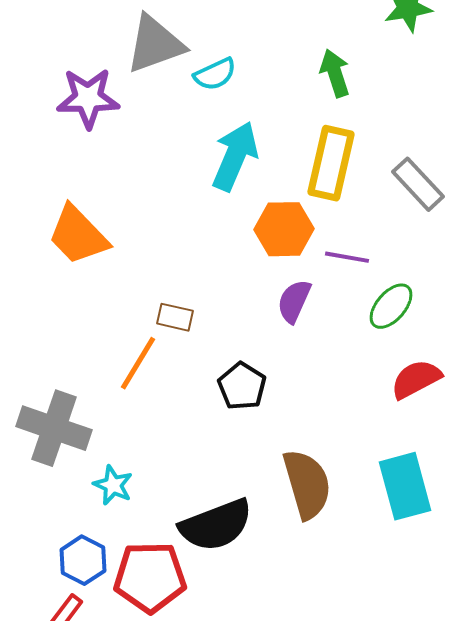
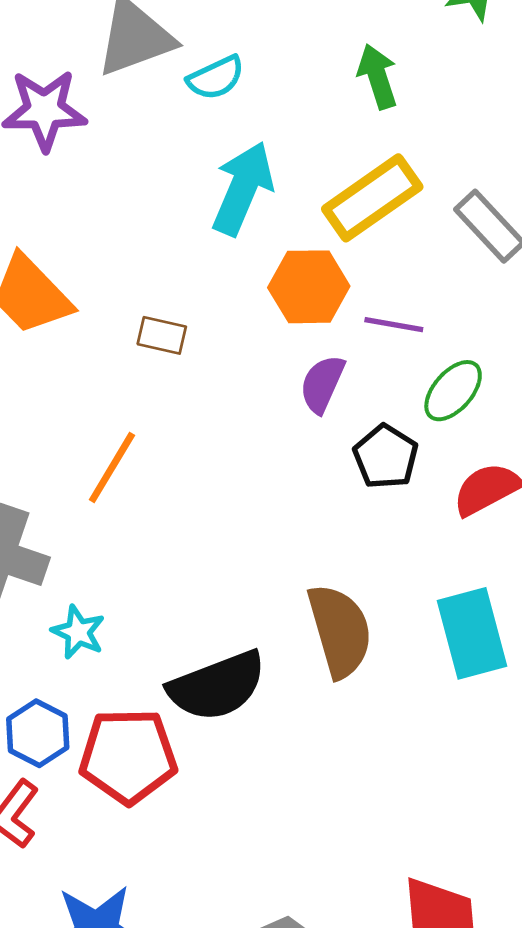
yellow rectangle: (331, 163) -> (372, 198), turned 42
brown rectangle: (175, 317) -> (162, 335), moved
black pentagon: (242, 386) -> (386, 457), moved

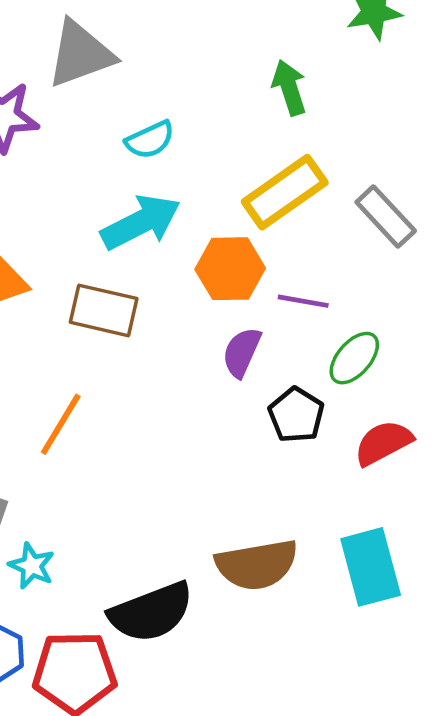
cyan semicircle: (216, 78) -> (150, 140), moved
cyan arrow: (243, 188) -> (141, 222), moved, turned 40
brown rectangle: (162, 335) -> (104, 310), size x1.6
brown semicircle: (340, 631) -> (257, 565), turned 96

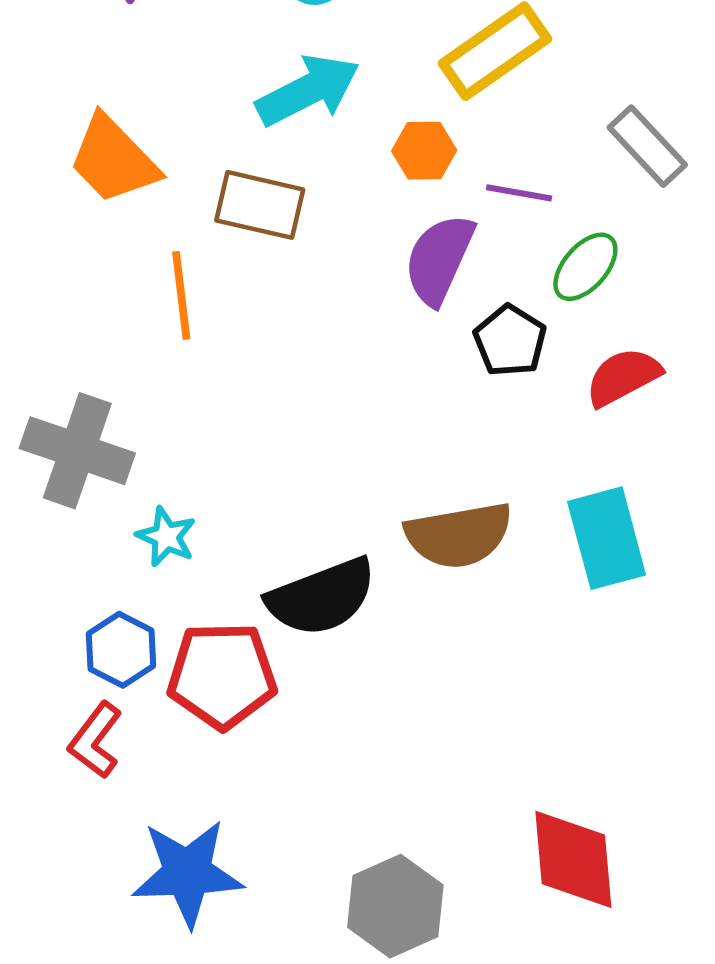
gray rectangle: (386, 216) -> (647, 146), moved
orange hexagon: (230, 269) -> (424, 151), size x0.7
purple semicircle: (242, 352) -> (439, 259), size x1.4
orange line: (61, 424) -> (181, 295), moved, turned -38

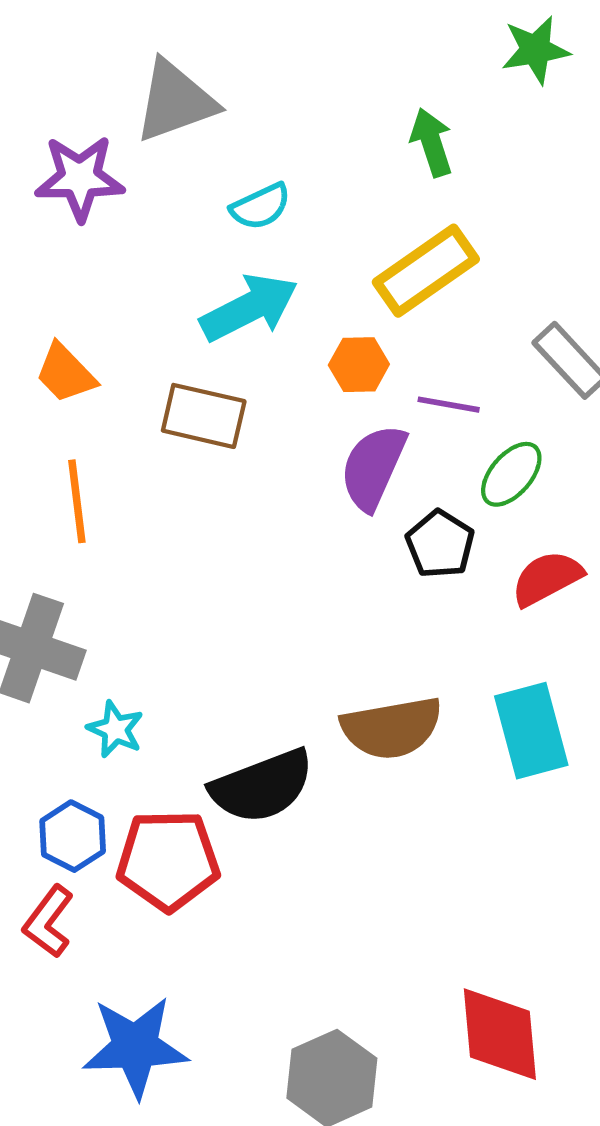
orange trapezoid: (113, 160) -> (65, 373), size x0.7
orange line: (181, 295) -> (77, 501), moved

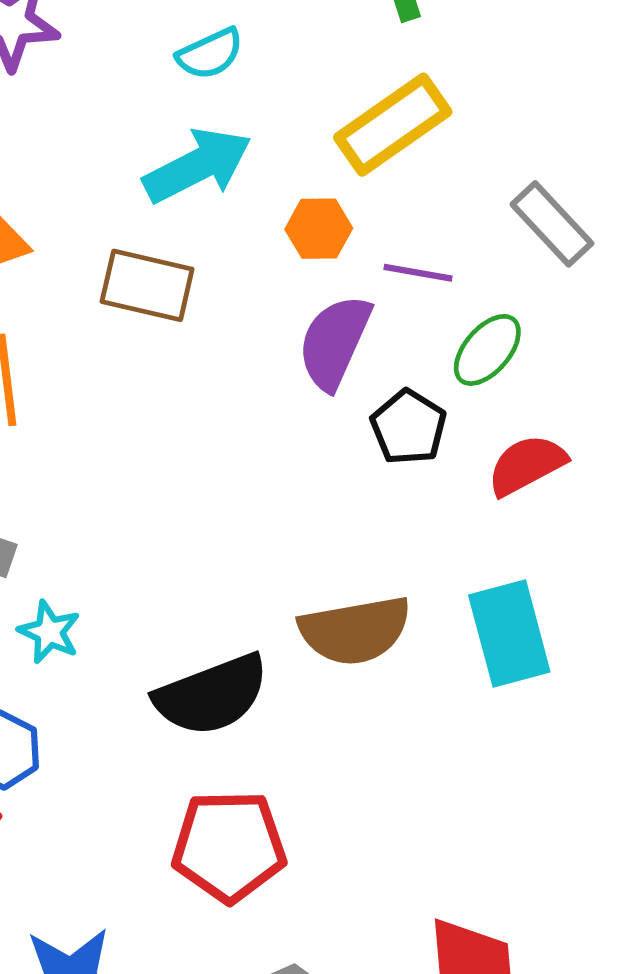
red pentagon: (168, 860) -> (229, 846), moved

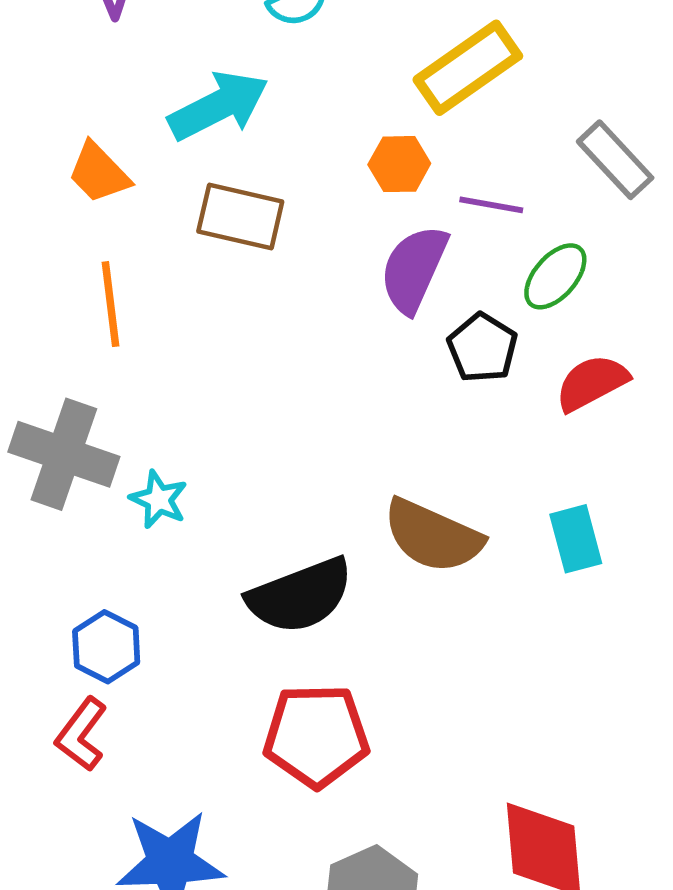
cyan arrow: (197, 166) -> (218, 106), moved
brown semicircle: (355, 630) -> (433, 536), turned 34
cyan star: (49, 632) -> (159, 499), moved
cyan rectangle: (509, 634) -> (576, 539), size x0.7

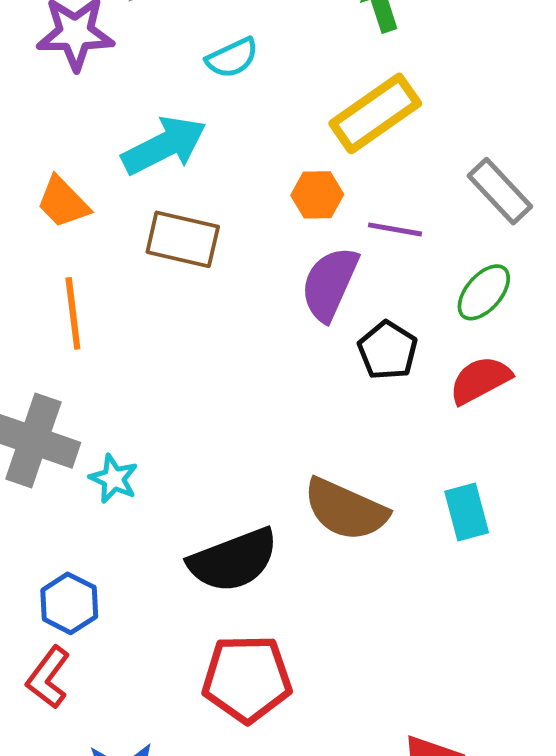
green ellipse: (555, 276) -> (484, 292), moved

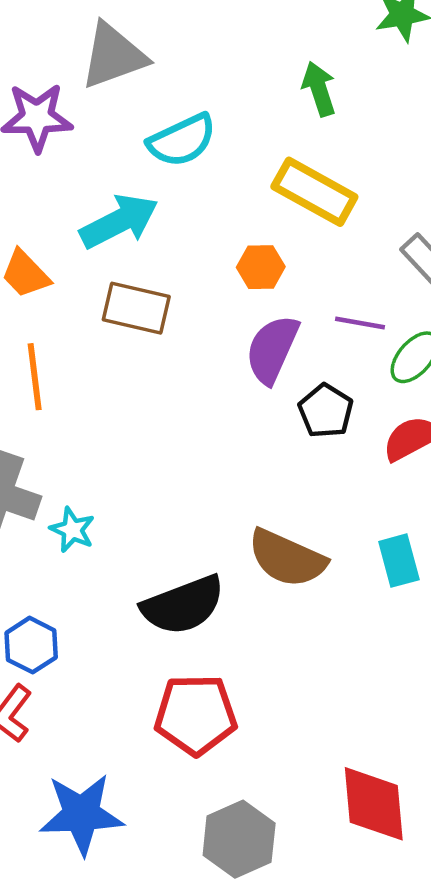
cyan semicircle: (232, 58) -> (182, 140), size x1.4
yellow rectangle: (375, 113) -> (314, 192), turned 64
purple line: (395, 229) -> (360, 323), moved

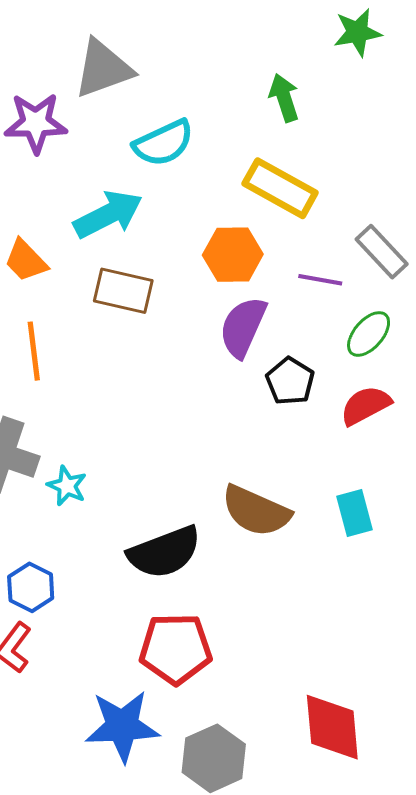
orange hexagon: (261, 267) -> (233, 255), size x1.4
purple line: (360, 323) -> (320, 280), moved
blue star: (81, 814) -> (122, 726), moved

